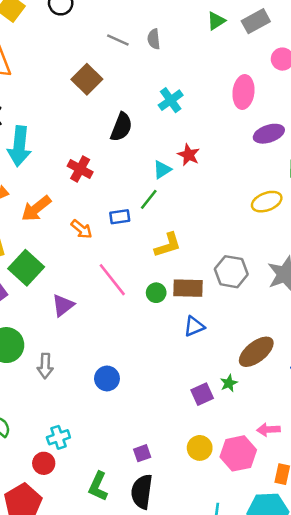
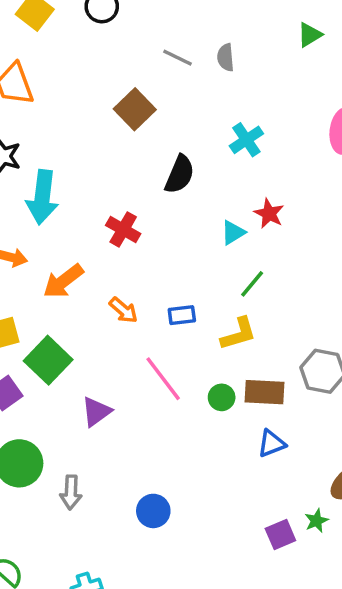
green line: (149, 199) -> (252, 284), moved
blue rectangle: (120, 217) -> (182, 315), moved

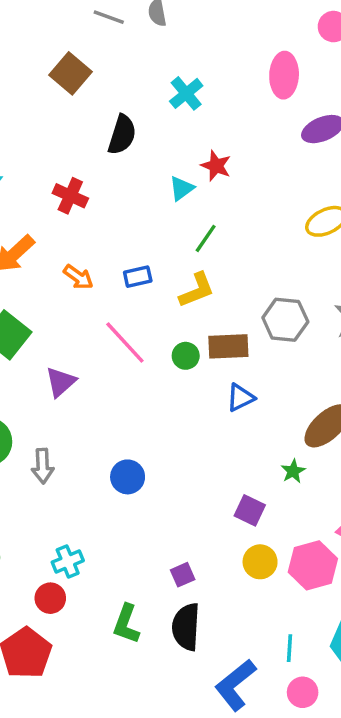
purple square: (280, 535) -> (250, 510), moved, turned -36

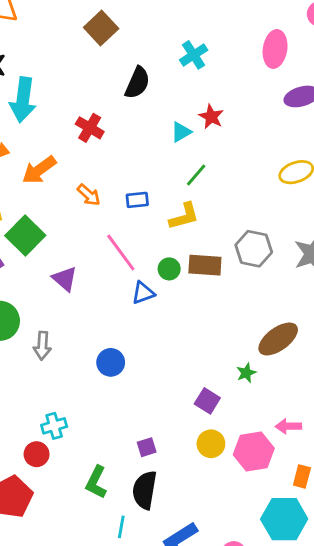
purple triangle: (61, 382) -> (65, 279), turned -44
blue triangle: (240, 398) -> (143, 293), moved
cyan line: (290, 648) -> (121, 527), moved

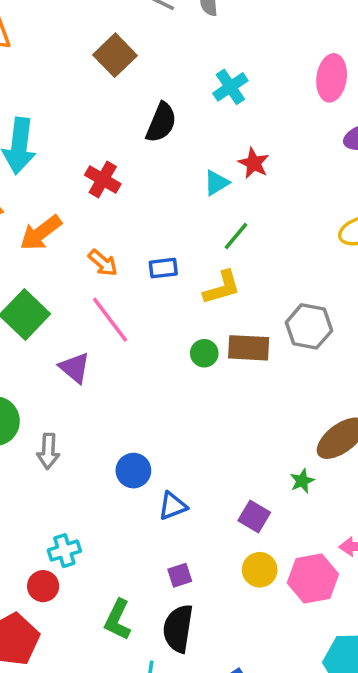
pink line: (121, 253) -> (110, 320), moved
blue triangle: (143, 293) -> (173, 506), moved

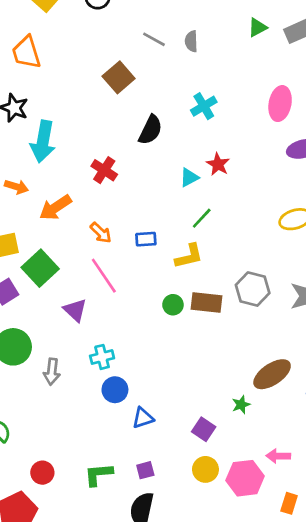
cyan cross: (64, 551) -> (102, 357), moved
green L-shape: (118, 620) -> (98, 474), moved, turned 56

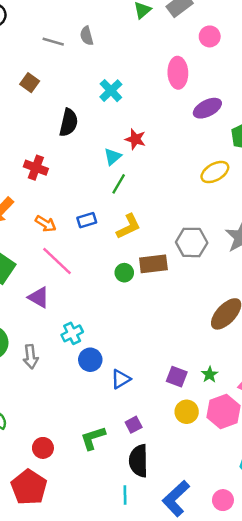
brown square: (119, 77) -> (30, 83), size x0.7
green line: (202, 218) -> (119, 184), moved
green star: (241, 405) -> (210, 375), moved

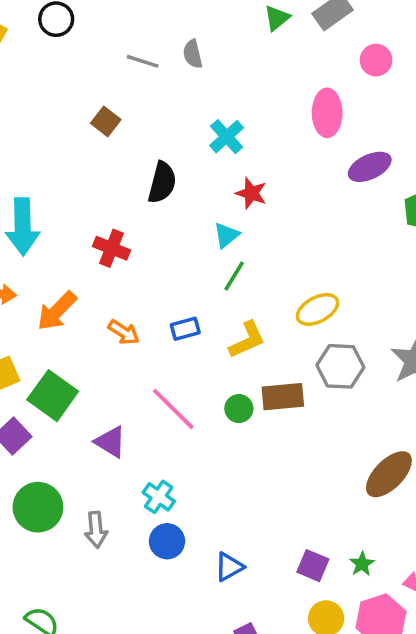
red star: (135, 139) -> (251, 193), moved
yellow ellipse: (215, 172) -> (317, 309), moved
pink line: (57, 261) -> (173, 409), moved
cyan cross: (72, 333) -> (159, 497), turned -30
blue circle: (90, 360) -> (167, 541), moved

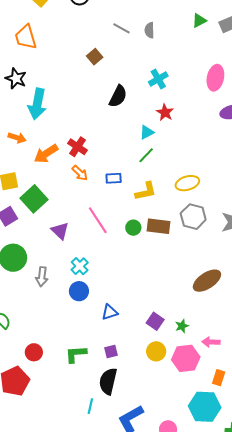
red cross: (112, 248) -> (78, 147), moved

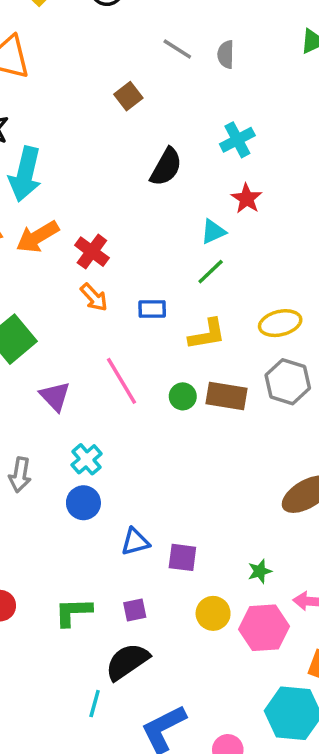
orange arrow: (46, 154) -> (38, 237), moved
purple square: (155, 321) -> (182, 557), moved, turned -30
black semicircle: (108, 381) -> (127, 662), turned 40

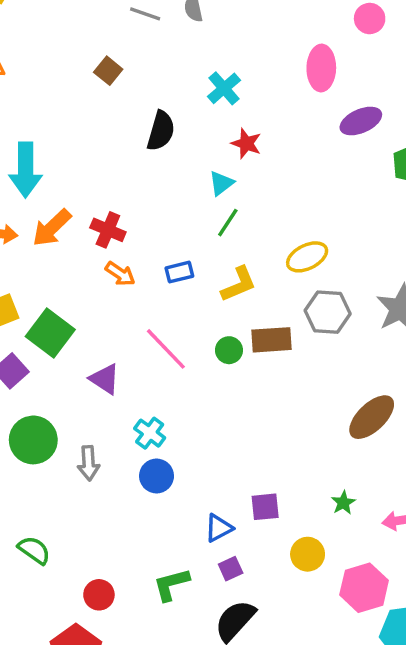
blue triangle: (135, 542) -> (219, 528), moved
pink hexagon: (264, 628) -> (364, 588), moved

